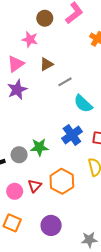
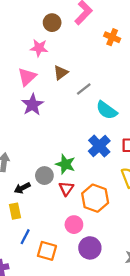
green star: (39, 147) -> (65, 164), turned 30
red triangle: (35, 186) -> (66, 189), moved
pink circle: (15, 191) -> (74, 225), moved

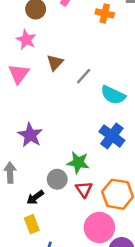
pink star: (39, 48) -> (26, 40), turned 30
purple star: (33, 105) -> (30, 135), moved
pink circle: (74, 225) -> (99, 227), size x1.5

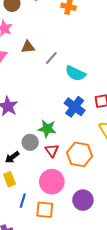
brown triangle: (55, 62) -> (28, 47), turned 40
pink circle: (99, 227) -> (52, 182), moved

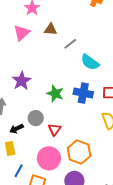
blue cross: (75, 107) -> (83, 93), turned -36
green star: (47, 129) -> (55, 93), moved
orange hexagon: (79, 154) -> (79, 152), moved

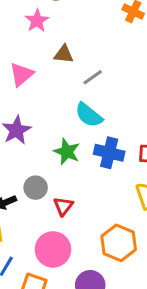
pink triangle: (22, 33) -> (21, 74), moved
cyan semicircle: (90, 62) -> (89, 115), moved
orange hexagon: (79, 152) -> (119, 243), moved

